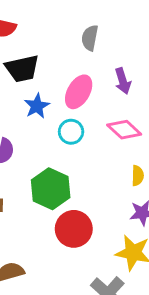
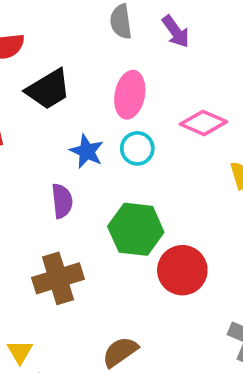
purple arrow: (123, 81) -> (176, 32), moved
blue star: (37, 106) -> (87, 151), moved

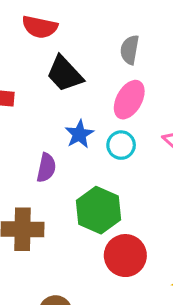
gray semicircle: (121, 22) -> (130, 50), moved
black trapezoid: (48, 89) -> (65, 74), turned 60

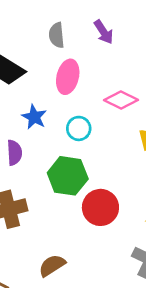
cyan circle: (121, 145) -> (79, 128), moved

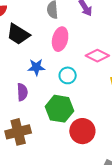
blue star: (34, 117) -> (36, 67), turned -30

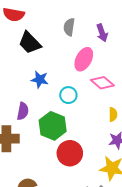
pink ellipse: (60, 39) -> (84, 59), moved
purple semicircle: (22, 92) -> (23, 111), moved

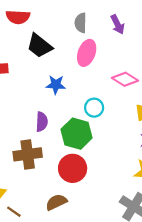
pink ellipse: (84, 59) -> (87, 53), moved
cyan circle: (68, 95) -> (94, 108), moved
red circle: (70, 153) -> (73, 168), moved

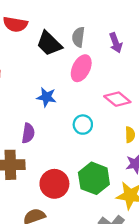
black trapezoid: (40, 46) -> (49, 43), moved
green hexagon: (77, 134) -> (94, 178), moved

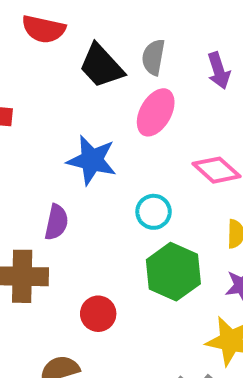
blue star: (46, 97) -> (92, 160), size x1.4
green hexagon: (94, 178) -> (173, 272), moved
red circle: (54, 184) -> (98, 314), size x0.7

